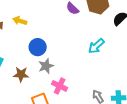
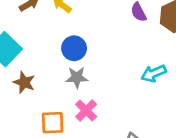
brown star: (21, 74) -> (24, 82), moved

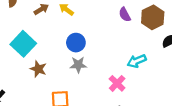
pink cross: (86, 111) -> (117, 83), moved

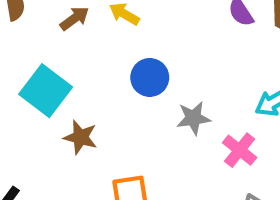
gray star: (78, 65) -> (193, 118), moved

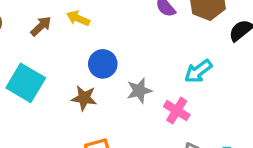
brown star: (80, 137) -> (84, 98), moved

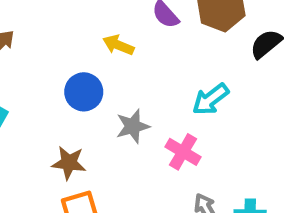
yellow arrow: (78, 18) -> (118, 45), moved
brown star: (84, 98) -> (69, 163), moved

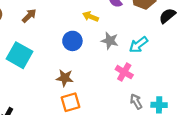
gray star: (133, 126) -> (110, 41), moved, turned 30

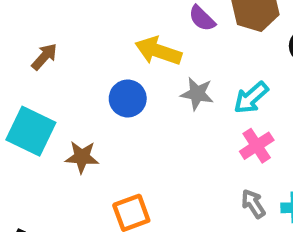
yellow arrow: (90, 16) -> (158, 51), size x1.5
pink cross: (124, 72) -> (257, 146), moved, turned 30
brown star: (65, 78) -> (82, 157), moved

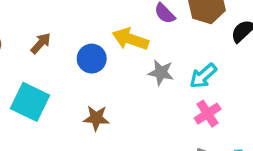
blue circle: (128, 98) -> (92, 59), moved
brown star: (82, 157) -> (96, 118), moved

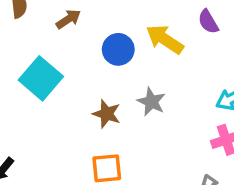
gray star: (161, 73) -> (151, 102), moved

